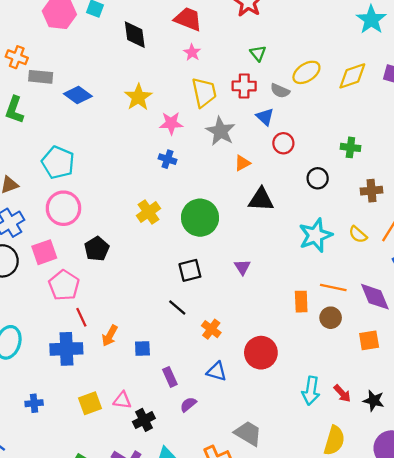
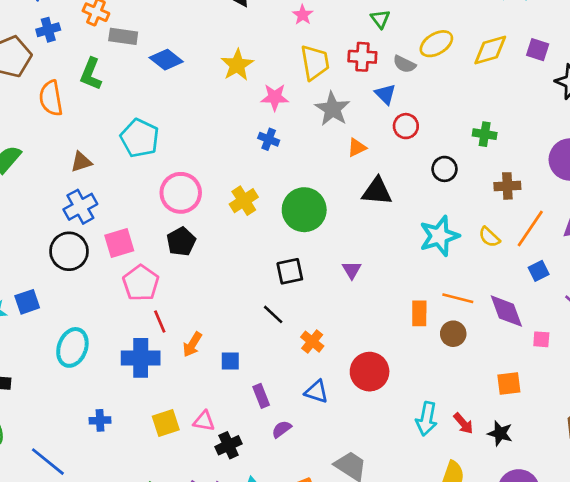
pink circle: (63, 208) -> (181, 193), moved
orange square: (369, 340) -> (509, 383), moved

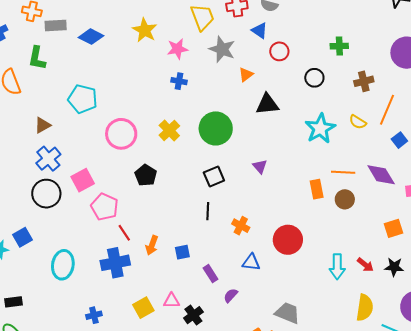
black pentagon: (181, 242) -> (146, 175), moved
black line: (273, 314) -> (208, 211), turned 60

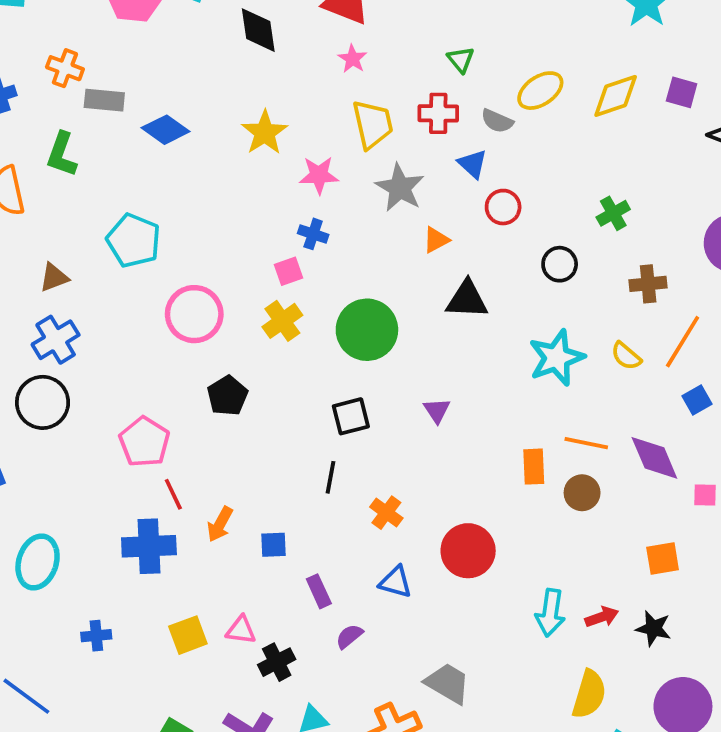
green cross: (339, 46) -> (613, 213), turned -36
pink square: (83, 180) -> (288, 271), moved, size x0.7
cyan ellipse: (63, 265) -> (38, 562), moved
red arrow: (365, 265) -> (602, 617), turned -66

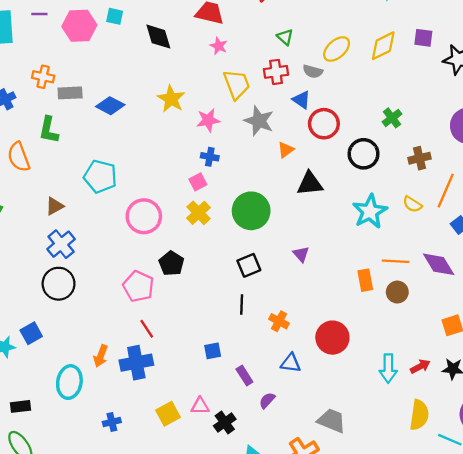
red circle: (503, 207) -> (324, 124), size x1.4
black circle: (560, 264) -> (364, 154), size x1.4
pink pentagon: (144, 442) -> (138, 286), moved
orange arrow: (220, 524) -> (101, 356), moved

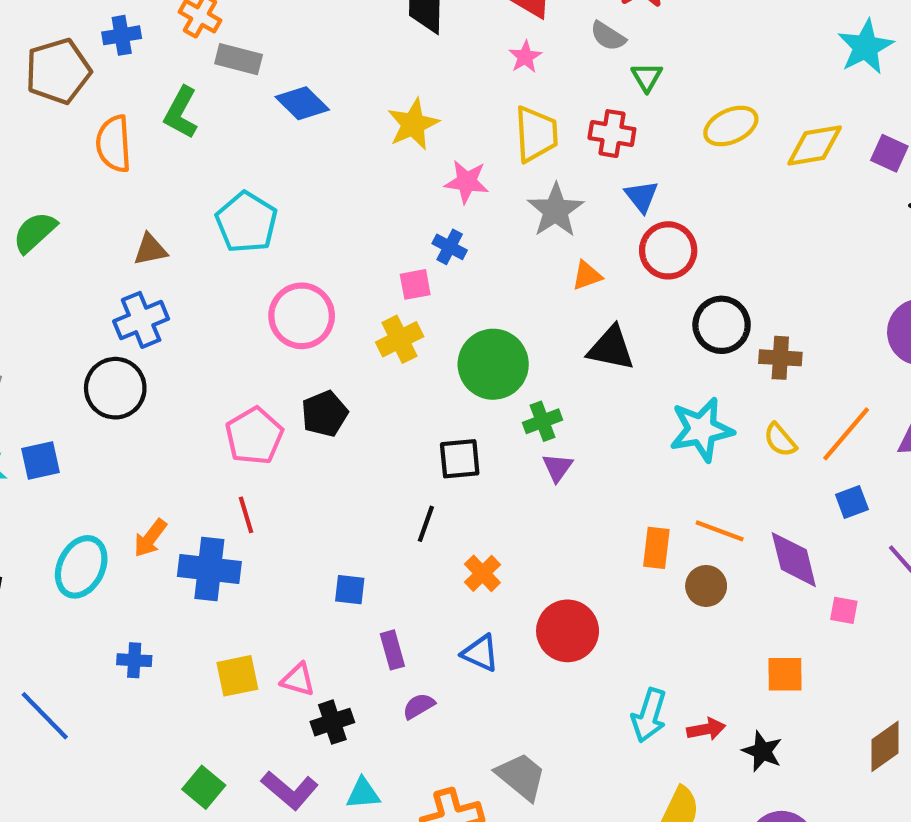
gray semicircle: (313, 71) -> (608, 36), moved
green cross: (392, 118) -> (542, 421), moved
brown cross: (420, 158) -> (780, 358), moved

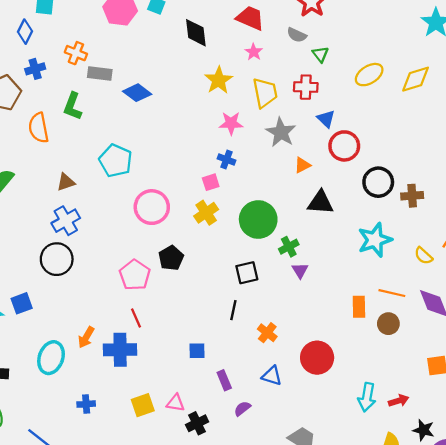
yellow star: (413, 124) -> (219, 80), moved
yellow semicircle: (780, 440) -> (423, 256), moved
black star: (762, 751) -> (423, 430), moved

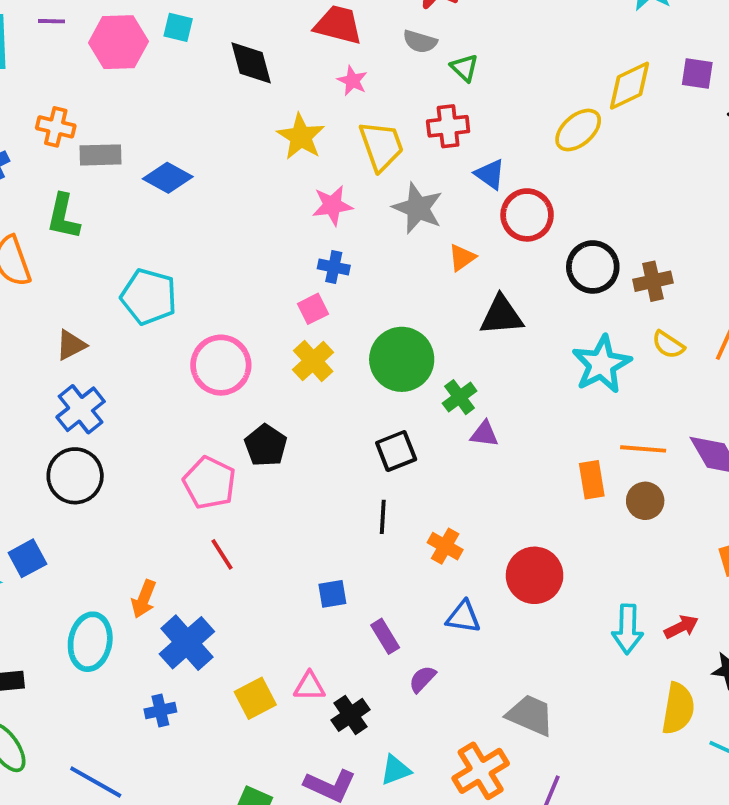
yellow ellipse: (369, 75) -> (578, 130), moved
yellow semicircle: (423, 256) -> (668, 345), moved
purple triangle: (300, 270) -> (484, 434), turned -42
blue cross: (120, 350) -> (187, 643), moved, turned -32

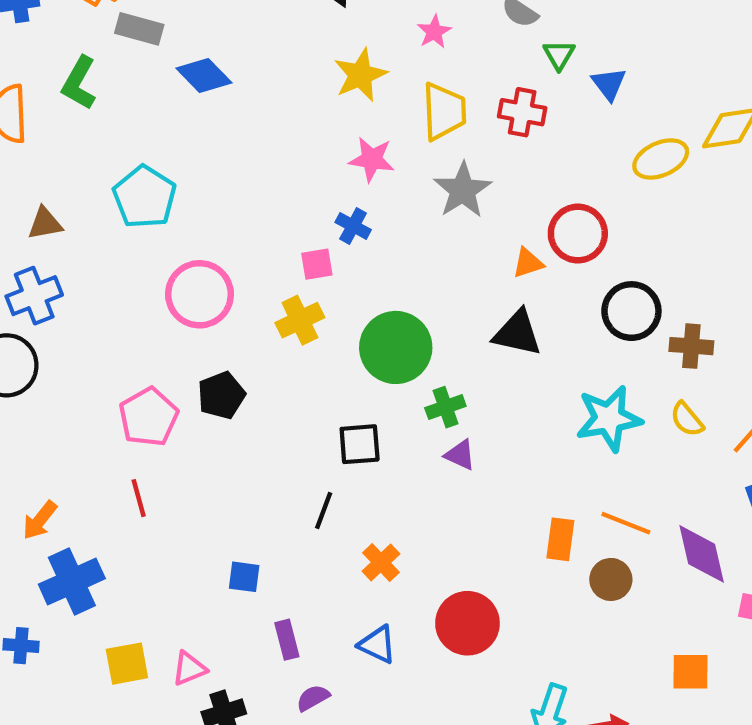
blue triangle: (490, 174) -> (609, 84), moved
orange triangle: (462, 258) -> (528, 263), moved
pink triangle: (309, 686) -> (189, 669), turned -40

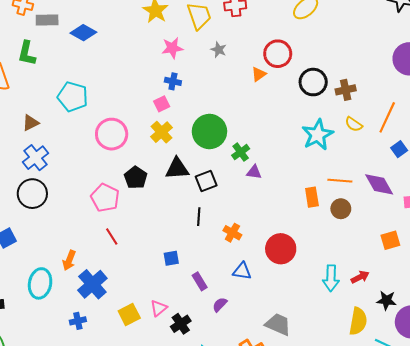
gray star: (463, 190) -> (219, 50), size x0.6
black triangle: (517, 333) -> (177, 169), moved

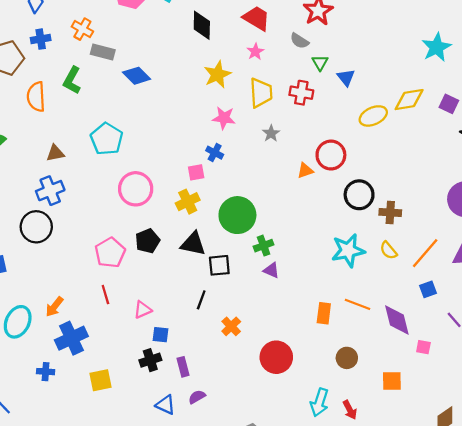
brown circle: (341, 209) -> (347, 358), moved
blue triangle: (242, 271) -> (165, 405), moved
red arrow: (360, 277) -> (350, 410), turned 72
pink triangle: (159, 308) -> (143, 310), moved
black cross: (181, 324) -> (150, 360), moved

